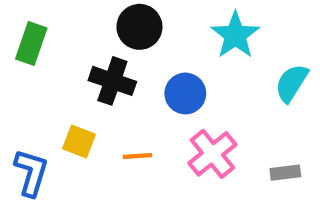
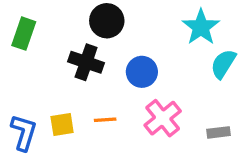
cyan star: (235, 35) -> (201, 27), moved
yellow square: (79, 141) -> (62, 124), moved, turned -30

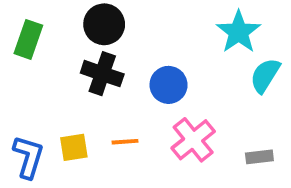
black circle: (107, 21) -> (104, 24), moved

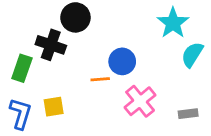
green rectangle: (28, 39) -> (22, 68), moved
black cross: (102, 74) -> (51, 45), moved
orange line: (125, 142) -> (100, 79), moved

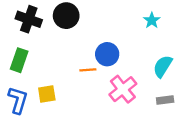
cyan star: (173, 23) -> (152, 20), size x0.6
black cross: (51, 45) -> (29, 19), moved
cyan semicircle: (192, 55) -> (163, 66), moved

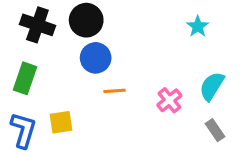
blue circle: (107, 54) -> (96, 58), moved
pink cross: (123, 89) -> (169, 100), moved, size x0.7
gray rectangle: (165, 100) -> (215, 130), turned 63

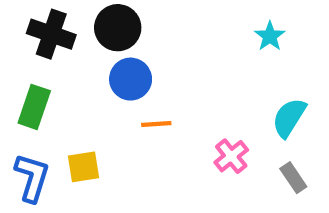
pink cross: (169, 100) -> (231, 156), moved

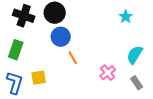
orange line: (156, 124) -> (73, 58), turned 64

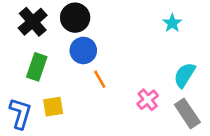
black cross: (24, 16) -> (33, 22), turned 30
green rectangle: (16, 50) -> (37, 67), moved
gray rectangle: (137, 83) -> (187, 113), size x1.5

